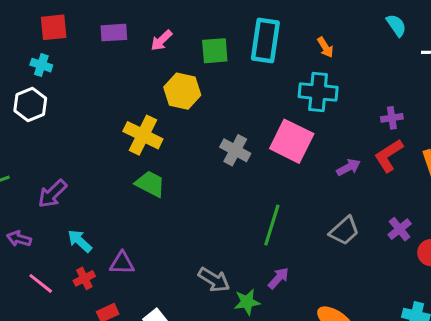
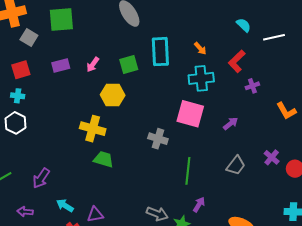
gray cross: (235, 150) -> (158, 139), moved
red L-shape: (389, 156) -> (237, 61), moved

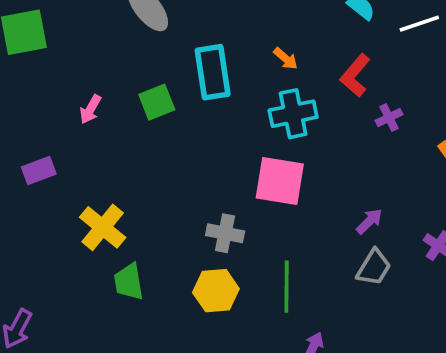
purple rectangle: (61, 66) -> (39, 171), moved
yellow hexagon: (113, 95) -> (216, 291), moved
purple arrow: (231, 124) -> (369, 221), moved
yellow cross: (93, 129) -> (103, 227), turned 30
green trapezoid: (104, 159) -> (129, 282), turned -110

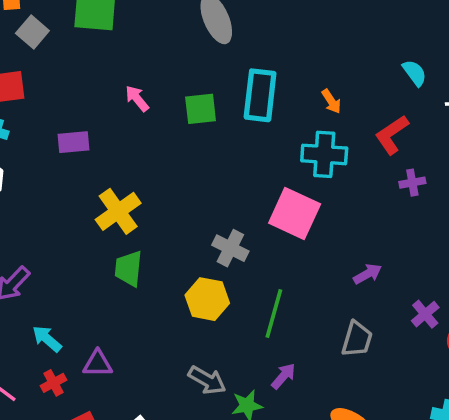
pink arrow: (90, 109) -> (137, 98), turned 96
gray trapezoid: (374, 267) -> (357, 339), moved, turned -30

